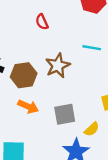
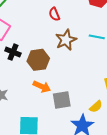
brown star: (58, 66) -> (66, 40), moved
gray square: (65, 114) -> (62, 100), moved

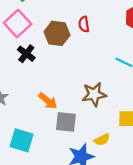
brown star: (66, 40) -> (94, 94), moved
brown hexagon: (38, 60) -> (57, 33), moved

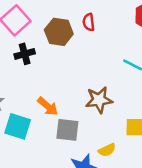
black cross: (26, 54) -> (25, 54), turned 36
cyan square: (22, 140) -> (18, 126), moved

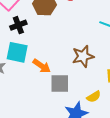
cyan square: (18, 126) -> (17, 52), moved

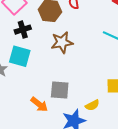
brown star: (83, 56) -> (62, 42), moved
orange arrow: (42, 66) -> (39, 104), moved

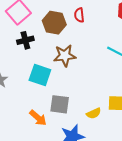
cyan square: (20, 56) -> (40, 75), moved
yellow semicircle: (92, 105) -> (94, 113), moved

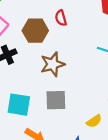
cyan square: (40, 75) -> (19, 105), moved
gray square: (60, 104) -> (56, 100), moved

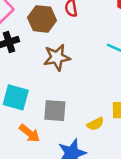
gray square: (56, 100) -> (55, 111), moved

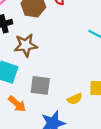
brown star: (57, 57) -> (26, 45), moved

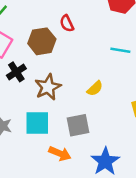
yellow semicircle: (75, 99) -> (95, 88), moved

